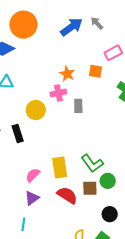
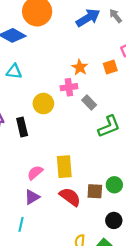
orange square: (96, 71) -> (110, 67), turned -32
gray rectangle: (78, 106) -> (89, 103), turned -48
green L-shape: (92, 163) -> (109, 126), moved, turned -80

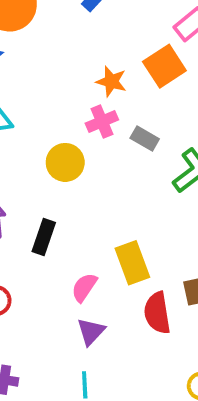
orange square: (110, 67) -> (164, 66), size x1.5
black rectangle: (22, 127) -> (44, 237), moved, turned 48
red semicircle: (70, 197) -> (157, 313), turned -120

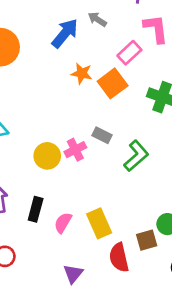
orange star: (111, 81) -> (82, 73), moved
pink cross: (102, 121) -> (75, 150), moved
pink semicircle: (84, 287) -> (63, 223), moved

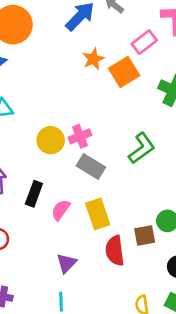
orange star: (82, 73) -> (93, 59), turned 30
gray rectangle: (102, 135) -> (91, 166), moved, size x1.4

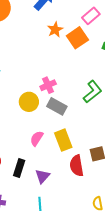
yellow circle: (51, 140) -> (29, 102), moved
black rectangle: (34, 194) -> (19, 168), moved

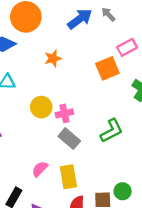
orange star: (55, 30) -> (53, 58), moved
yellow circle: (29, 102) -> (41, 107), moved

